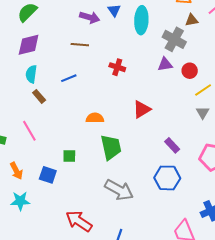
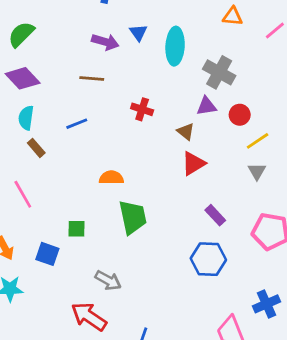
brown triangle: (192, 20) -> (186, 131), moved, turned 48
purple diamond: (29, 45) -> (23, 78), turned 60
red triangle: (142, 109) -> (193, 163), moved
gray arrow: (119, 190) -> (108, 280), moved, size x0.7

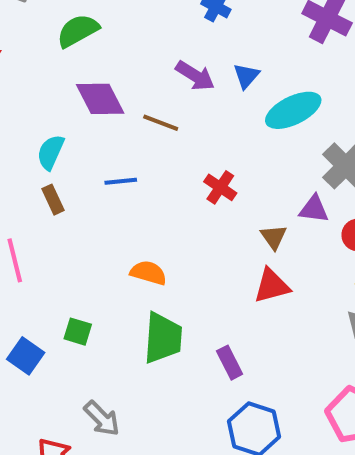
cyan ellipse: (175, 46) -> (293, 110), turned 45
purple diamond: (23, 78) -> (100, 99), moved
purple rectangle: (215, 215) -> (230, 363), moved

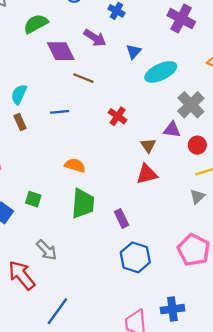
purple arrow: (195, 76) -> (95, 38), moved
purple diamond: (100, 99) -> (61, 51), moved

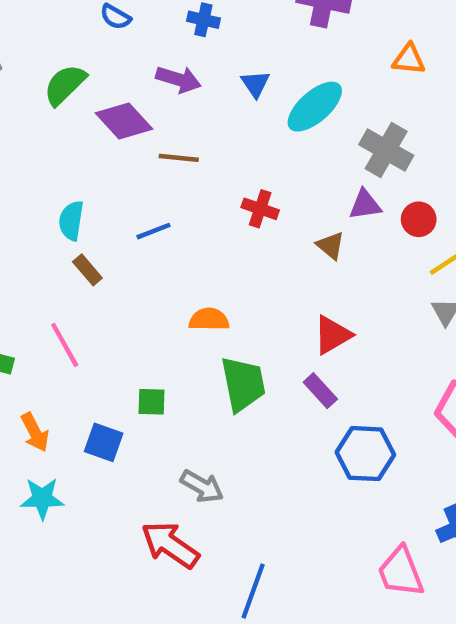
red triangle: (147, 174) -> (332, 335), moved

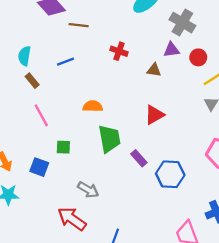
brown triangle: (331, 246) -> (154, 70), turned -32
pink line: (65, 345) -> (41, 115), moved
purple rectangle: (320, 391) -> (139, 158), moved

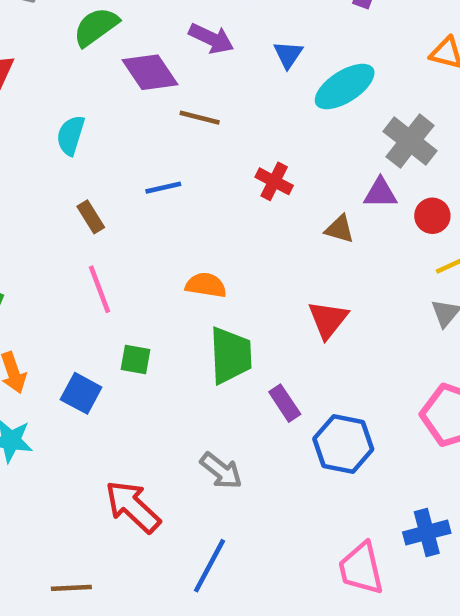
cyan semicircle: (24, 56) -> (71, 135), moved
red triangle: (154, 115) -> (328, 319), turned -30
gray arrow: (88, 190) -> (221, 471), moved

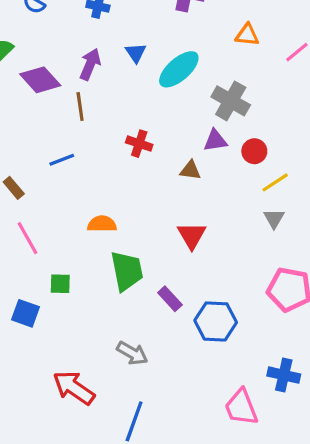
purple arrow: (211, 39) -> (90, 64), moved, turned -84
brown line: (200, 118) -> (80, 107), turned 76
blue cross: (427, 533) -> (284, 375), turned 36

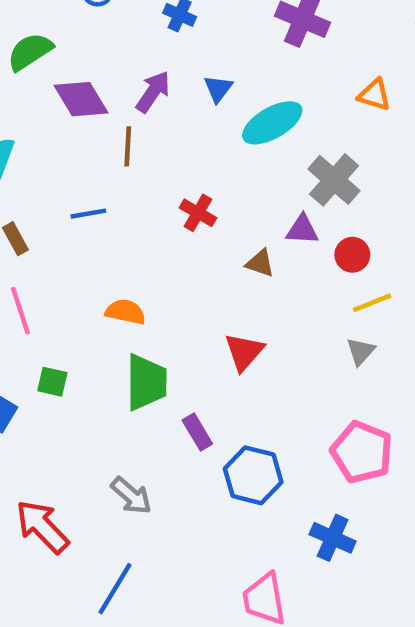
blue cross: (284, 375) -> (333, 538), moved

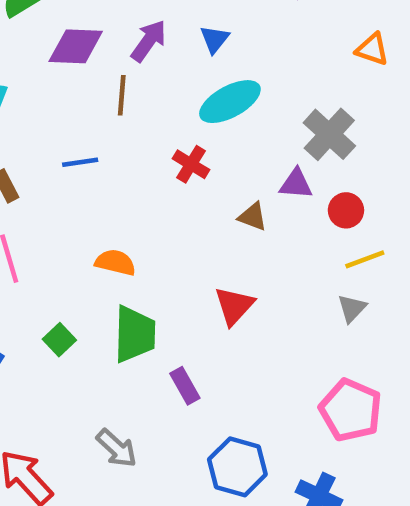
purple diamond: (81, 99) -> (76, 46), turned -58
cyan ellipse: (272, 123) -> (230, 102), moved
green square: (52, 382) -> (59, 340), moved, turned 32
blue hexagon: (253, 475) -> (237, 467), moved

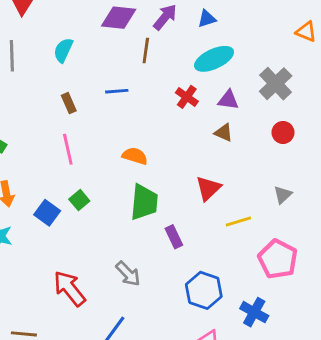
blue triangle: (214, 39) -> (207, 19), turned 30
purple triangle: (296, 184) -> (228, 100), moved
yellow line: (365, 259) -> (238, 222), moved
green square: (59, 340) -> (79, 200), moved

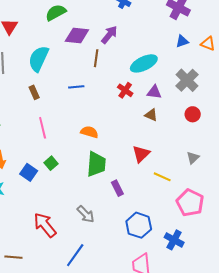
blue triangle: (207, 19) -> (182, 41), moved
cyan semicircle: (63, 50) -> (39, 59), size x1.5
brown rectangle: (69, 103) -> (34, 92), moved
yellow line: (238, 222) -> (162, 177), turned 42

